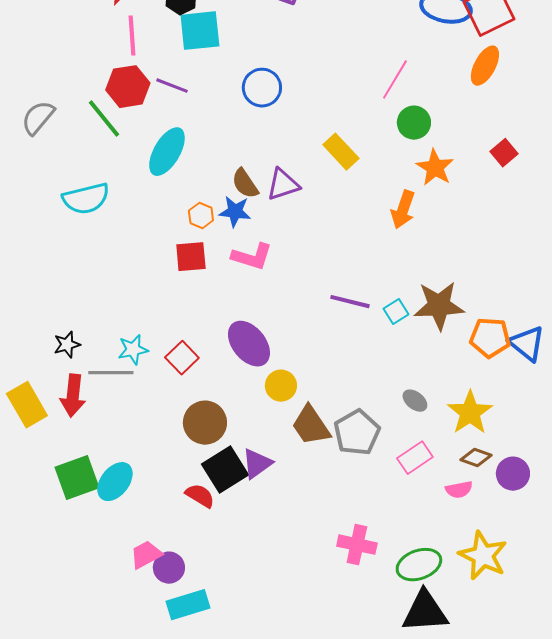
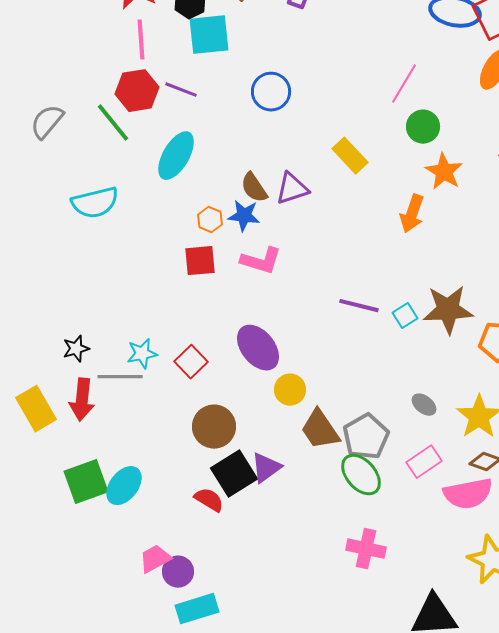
pink semicircle: (459, 490) -> (468, 494), size x1.8
green ellipse: (419, 565) -> (361, 475), moved, turned 69

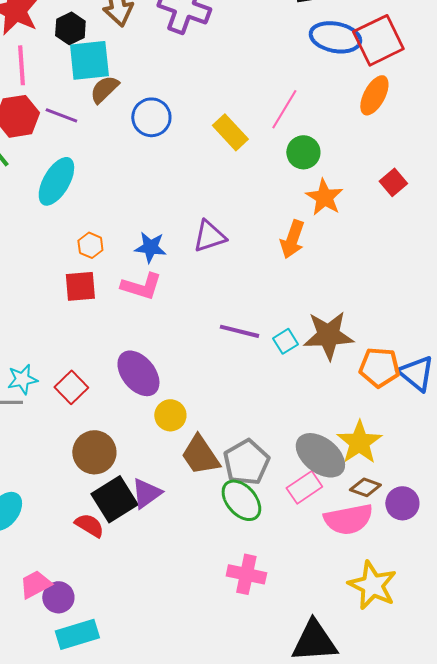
yellow rectangle: (350, 156) -> (230, 132), moved
brown semicircle: (254, 188) -> (104, 89), moved, turned 80
purple triangle: (292, 189) -> (209, 236), moved
blue star: (244, 216) -> (150, 247), moved
gray ellipse: (424, 405) -> (320, 455), moved, size x2.0

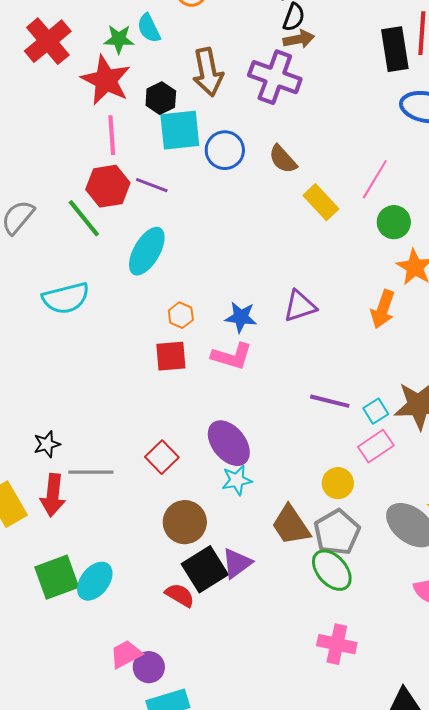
brown semicircle: (104, 89) -> (283, 159), moved, turned -88
blue circle: (151, 117) -> (225, 150), moved
cyan star: (22, 379) -> (237, 480), moved
yellow circle: (170, 415) -> (338, 483), moved
pink rectangle: (304, 487) -> (376, 446), moved

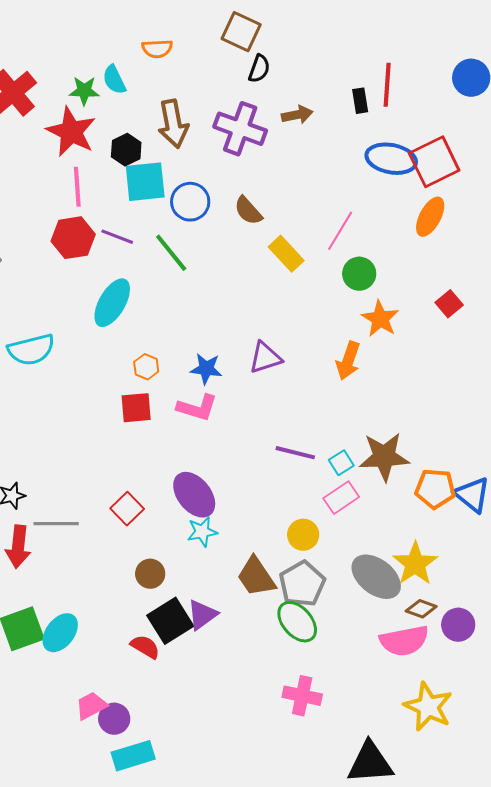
brown arrow: (299, 39) -> (297, 115), moved
black rectangle: (395, 49) -> (360, 101), size x0.6
green line: (84, 218) -> (171, 253), moved
brown circle: (185, 522) -> (150, 574), size x0.7

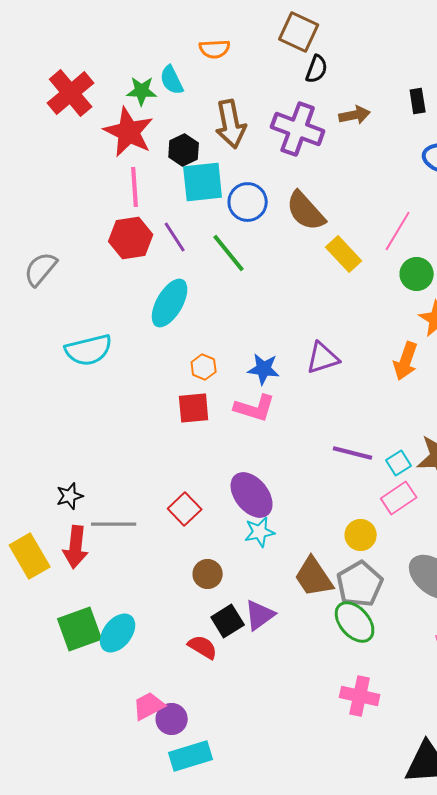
brown semicircle: (248, 211) -> (306, 211), size x1.4
purple line: (117, 237) -> (175, 237), turned 36
black square: (170, 621) -> (228, 621), size x0.7

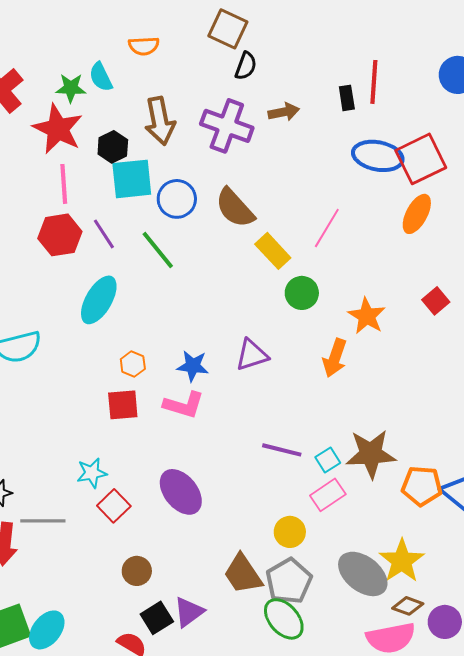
green circle: (417, 274) -> (302, 293), moved
cyan star: (260, 532) -> (92, 473), moved

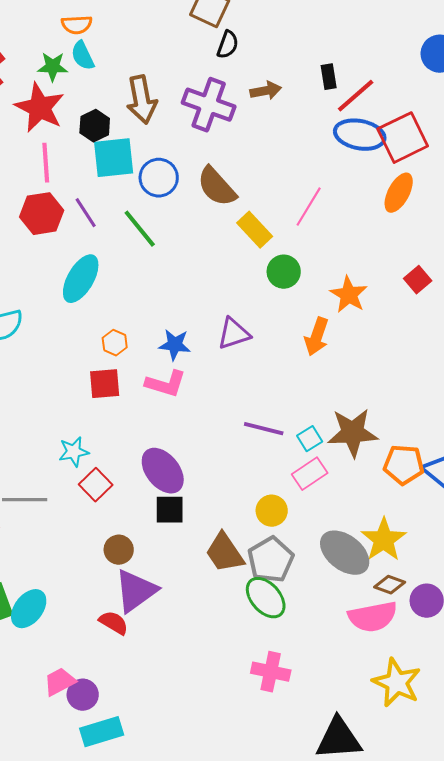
orange semicircle: (144, 46) -> (77, 25), moved
red line: (374, 82) -> (356, 96), moved, turned 45
purple triangle: (189, 612) -> (136, 591), moved, size x1.4
black square: (157, 618) -> (170, 510), moved, turned 32

